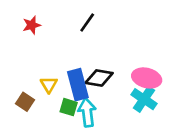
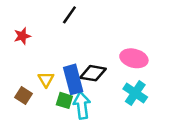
black line: (87, 22) -> (69, 15), moved
red star: (32, 25) -> (22, 36), moved
pink ellipse: (147, 78) -> (134, 58), moved

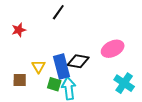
pink ellipse: (134, 58) -> (113, 49), turned -40
cyan cross: (135, 93) -> (124, 83), moved
brown square: (24, 96) -> (20, 80), turned -32

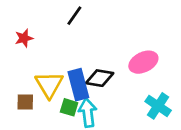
yellow triangle: (39, 66) -> (49, 85), size x1.6

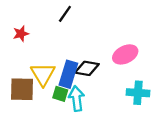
blue rectangle: (78, 85) -> (68, 74), turned 32
brown square: (25, 102) -> (22, 89), size x1.6
cyan cross: (158, 106) -> (138, 93), turned -30

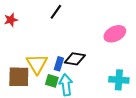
red star: (21, 34) -> (11, 20), moved
pink ellipse: (125, 54) -> (115, 34), moved
blue rectangle: (68, 74) -> (59, 64), size x0.6

